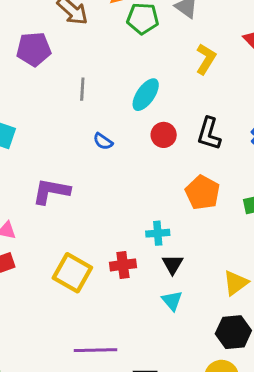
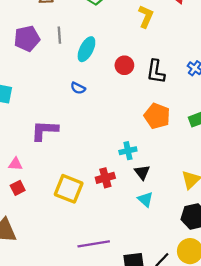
purple pentagon: (34, 49) -> (27, 39), moved
gray line: (82, 89) -> (59, 35), moved
cyan ellipse: (146, 95) -> (86, 49), moved
red circle: (164, 135) -> (124, 65), moved

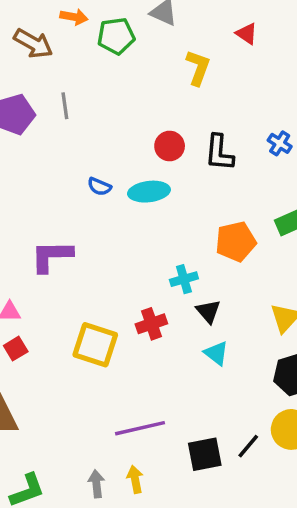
cyan ellipse: (86, 49) -> (149, 192), moved, turned 60
orange pentagon: (157, 116) -> (236, 242), moved, turned -30

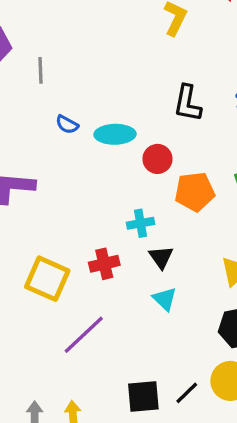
gray line: (65, 106) -> (40, 70), moved
red circle: (170, 146) -> (157, 159), moved
purple line: (140, 428) -> (84, 335), moved, turned -36

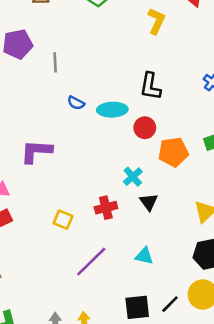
black L-shape: (188, 103) -> (150, 86), moved
cyan cross: (140, 223) -> (133, 177), turned -30
yellow square: (47, 279) -> (63, 220), size x0.6
cyan triangle: (165, 299) -> (144, 256), moved, turned -30

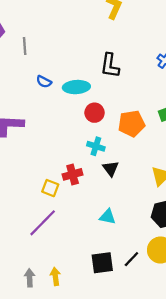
red circle: (145, 128) -> (95, 113), moved
cyan cross: (133, 177) -> (96, 146), turned -30
yellow square: (63, 220) -> (50, 188), moved
purple line: (91, 262) -> (43, 223), moved

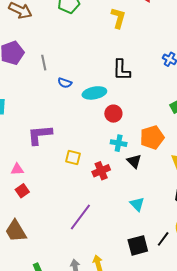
blue semicircle: (44, 82) -> (65, 83), moved
orange pentagon: (132, 124) -> (152, 137), moved
yellow square: (50, 188) -> (73, 157), moved
cyan triangle: (108, 217) -> (137, 204), turned 42

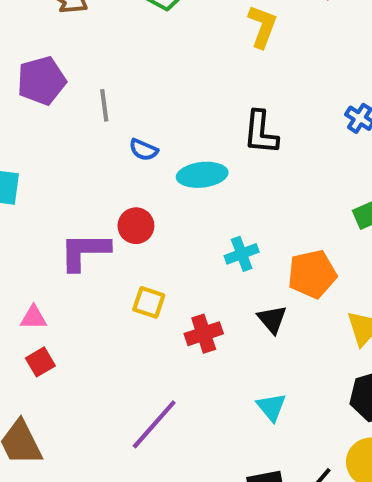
red circle: (113, 114) -> (136, 226), moved
cyan cross: (119, 143) -> (242, 254), moved, turned -35

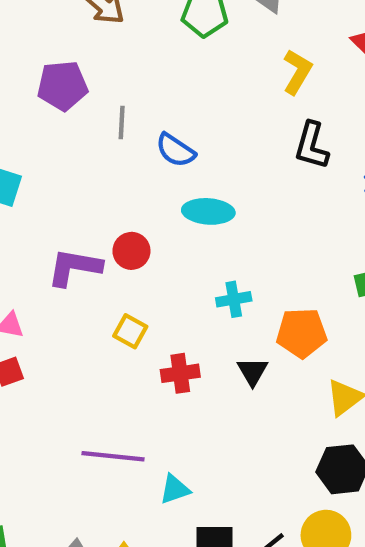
black L-shape: (261, 132) -> (312, 146), moved
blue semicircle: (144, 150) -> (175, 150), moved, size x1.4
cyan triangle: (271, 407) -> (175, 489), moved, turned 40
purple line: (154, 424) -> (113, 456), turned 44

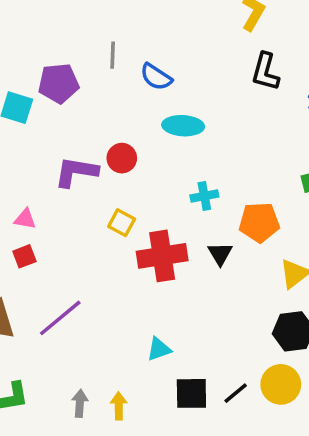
purple pentagon: (62, 86) -> (59, 83), moved
red cross: (180, 373) -> (162, 256), size x1.6
purple line: (113, 456) -> (60, 318), moved, turned -45

